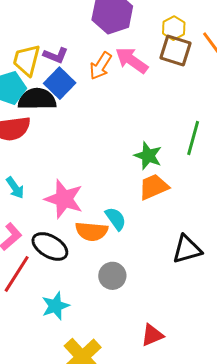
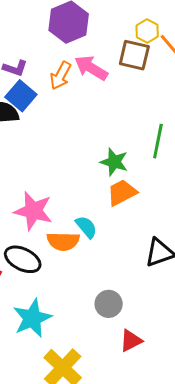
yellow hexagon: (174, 28) -> (147, 31), moved
gray circle: (112, 276) -> (109, 304), moved
cyan star: (55, 306) -> (32, 318), size x1.4

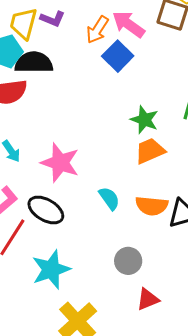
blue square: (21, 96) -> (118, 56), moved
cyan semicircle: (86, 227) -> (109, 198), moved
orange semicircle: (63, 241) -> (152, 206), moved

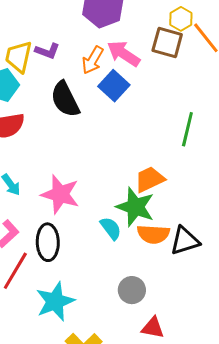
black semicircle: (34, 63) -> (65, 99), moved, turned -114
green star: (144, 120) -> (135, 207), moved, size x1.4
black ellipse: (46, 210) -> (48, 242), turned 60
red triangle: (148, 299) -> (153, 328), turned 35

